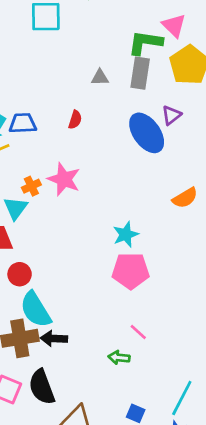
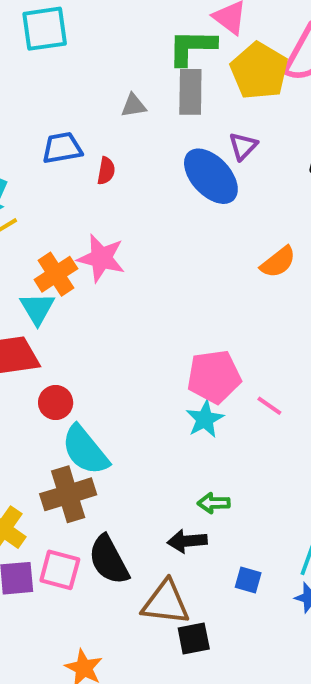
blue trapezoid: (23, 123) -> (62, 148), moved
orange cross: (31, 186) -> (56, 274), size x1.5
cyan star: (126, 234) -> (205, 419), moved
pink line: (138, 332) -> (269, 406), moved
black arrow: (54, 339) -> (187, 541), moved

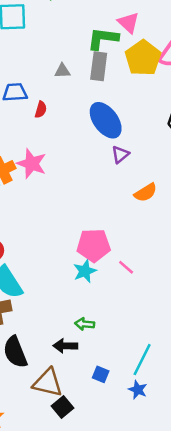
purple triangle: (243, 146) -> (120, 154), moved
orange semicircle: (278, 262) -> (146, 193), moved
black square: (194, 639) -> (63, 407), turned -35

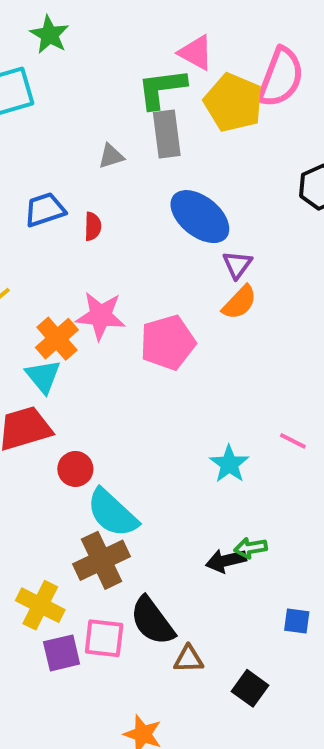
orange semicircle: (146, 193) -> (239, 302), moved
pink pentagon: (94, 245) -> (168, 342), moved
black arrow: (65, 346) -> (226, 561), moved
brown triangle: (48, 383) -> (189, 659), moved, size x0.6

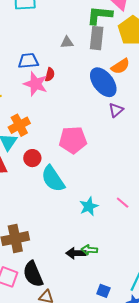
orange semicircle: (239, 302) -> (120, 66), moved
pink star: (101, 316) -> (36, 84), moved
red circle: (75, 469) -> (32, 158), moved
cyan semicircle: (112, 513) -> (53, 179), moved

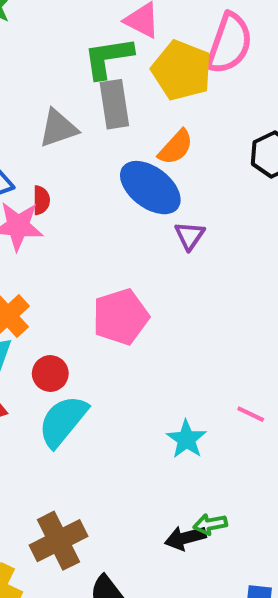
gray triangle: (67, 42) -> (58, 128), size x1.5
cyan semicircle: (53, 179) -> (63, 421), moved, turned 88

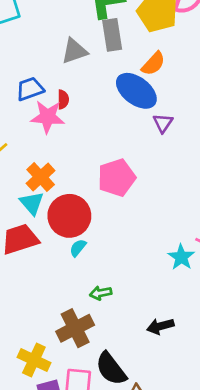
red circle: (50, 373) -> (69, 216), size x1.8
cyan semicircle: (63, 421) -> (78, 248), size x0.5
cyan star: (186, 439) -> (181, 257), moved
green arrow: (210, 524) -> (101, 293), moved

